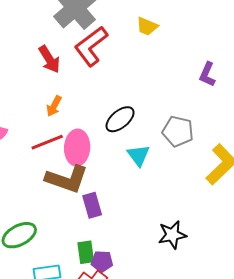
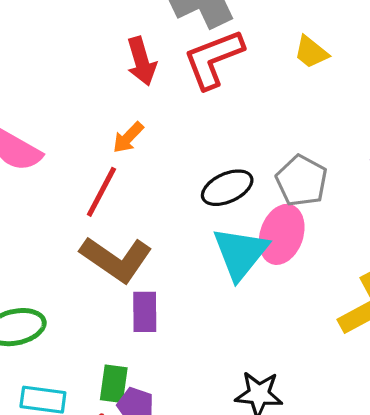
gray pentagon: (178, 131) -> (302, 181), moved
red line: (47, 142) -> (101, 192), turned -56
pink ellipse: (77, 148) -> (282, 234), moved
cyan triangle: (138, 155) -> (240, 253), size x1.5

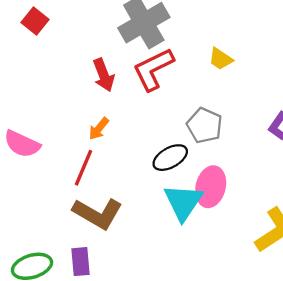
gray pentagon: (302, 181) -> (205, 125), moved
purple rectangle: (145, 312) -> (81, 262), moved

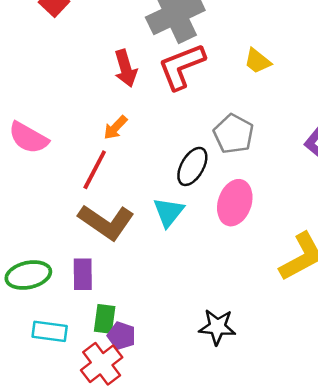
black ellipse: (170, 158) -> (192, 166), turned -36
cyan triangle: (183, 202) -> (169, 212), moved, size x0.7

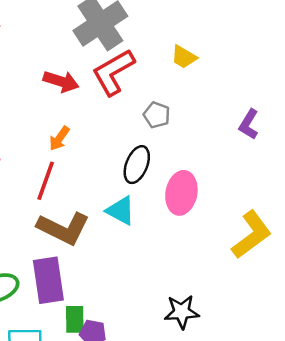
red arrow: (126, 68) -> (61, 81), turned -48
gray pentagon: (234, 134) -> (157, 115), moved, size x0.7
cyan triangle: (169, 212) -> (121, 211), turned -32
purple rectangle: (83, 274) -> (48, 280), size x1.5

